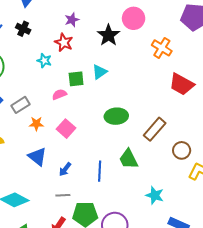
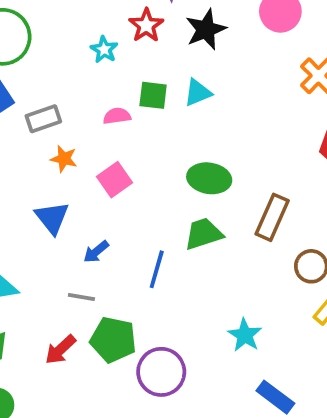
black star: (109, 35) -> (206, 29), moved
brown rectangle: (155, 129) -> (272, 217), turned -30
green trapezoid: (129, 159) -> (203, 234), moved, turned 85

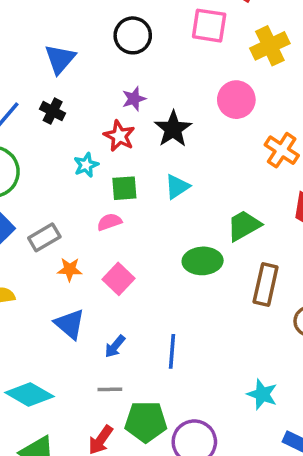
cyan star: (104, 50) -> (86, 165), turned 30
green square: (153, 95) -> (124, 188), moved
green trapezoid: (203, 234) -> (244, 226), moved

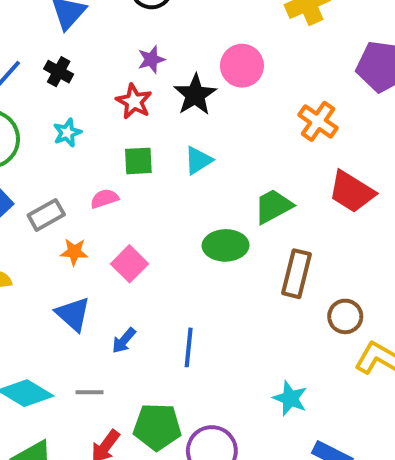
pink circle: (236, 100) -> (242, 66), moved
cyan star: (86, 165) -> (67, 133), moved
pink semicircle: (109, 222) -> (104, 199), moved
gray line: (110, 389) -> (89, 392), moved

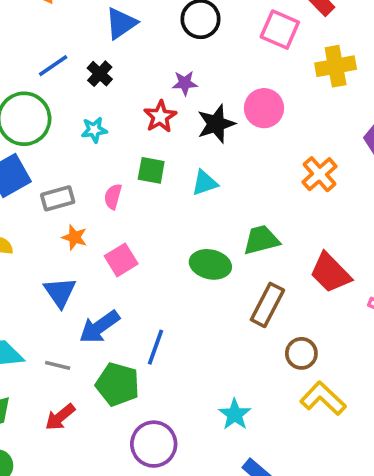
red trapezoid: (352, 192) -> (330, 273), moved
pink semicircle: (104, 199) -> (113, 197), turned -70
blue arrow: (124, 340) -> (99, 327), size x1.6
green pentagon: (157, 427) -> (118, 384), moved

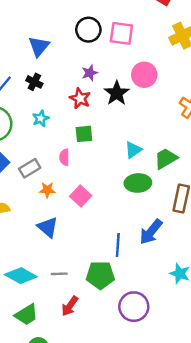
pink square: (280, 30) -> (121, 33), moved
cyan triangle: (205, 183) -> (133, 150), moved
blue arrow: (99, 327) -> (151, 232), moved

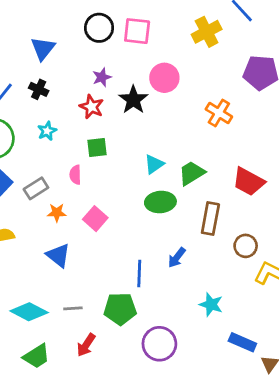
blue arrow: (151, 232) -> (177, 258), size x0.7

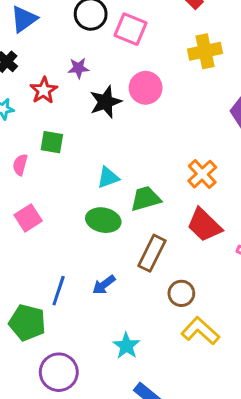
red star: (92, 107) -> (44, 90), moved
orange cross: (219, 113) -> (202, 174), moved

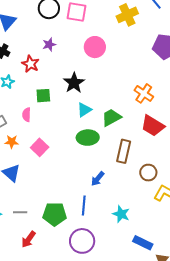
black star: (106, 102) -> (74, 83), moved
blue line: (59, 291) -> (84, 206), moved

